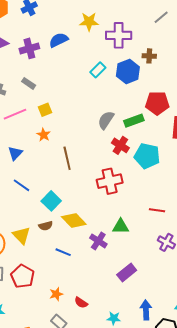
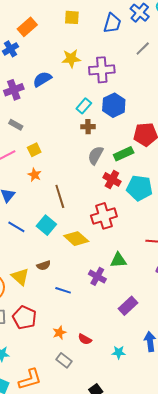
brown cross: (149, 56) -> (88, 127), moved
cyan square: (51, 201) -> (46, 225), moved
yellow diamond: (74, 220) -> (76, 239), moved

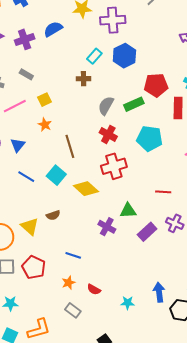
brown cross: (88, 127) -> (84, 79), moved
red cross: (112, 179) -> (108, 135), moved
blue line: (63, 290) -> (73, 255), moved
purple rectangle: (128, 306) -> (147, 232), moved

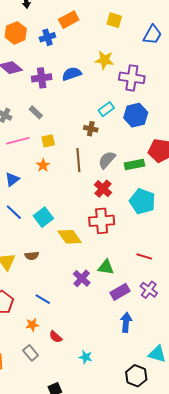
brown line: (70, 146) -> (78, 160), moved
blue arrow: (159, 292) -> (126, 322), moved

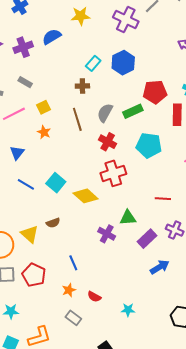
purple cross: (132, 78) -> (126, 19), moved, turned 30
blue line: (43, 299) -> (73, 263), turned 49
blue arrow: (126, 322) -> (160, 267), turned 66

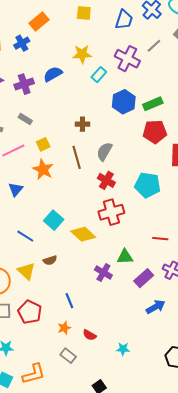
cyan rectangle: (93, 63) -> (99, 75), moved
green rectangle: (133, 111) -> (153, 104), moved
orange star: (44, 132) -> (43, 169), size x1.5
blue line: (26, 184) -> (25, 236), moved

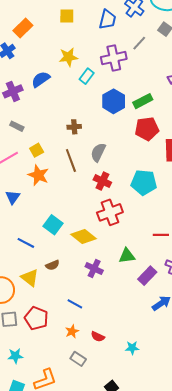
purple cross: (127, 59) -> (114, 58), turned -35
purple cross: (103, 273) -> (94, 269), moved
blue line: (69, 301) -> (75, 304), turned -35

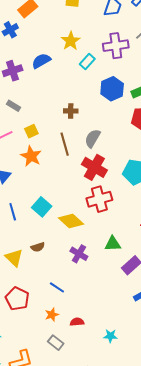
yellow star: (68, 57) -> (71, 41), turned -30
red cross: (102, 181) -> (94, 167), size x1.4
blue line: (26, 243) -> (13, 212), moved, turned 42
red semicircle: (98, 337) -> (77, 322), turned 144

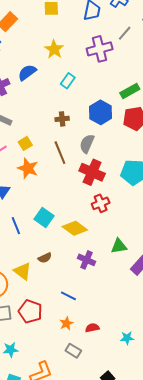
cyan rectangle: (87, 61) -> (68, 81), moved
blue hexagon: (112, 89) -> (101, 112), moved
red cross: (99, 199) -> (101, 203), size x0.7

